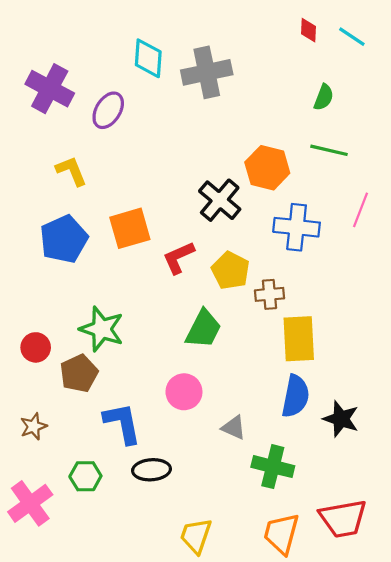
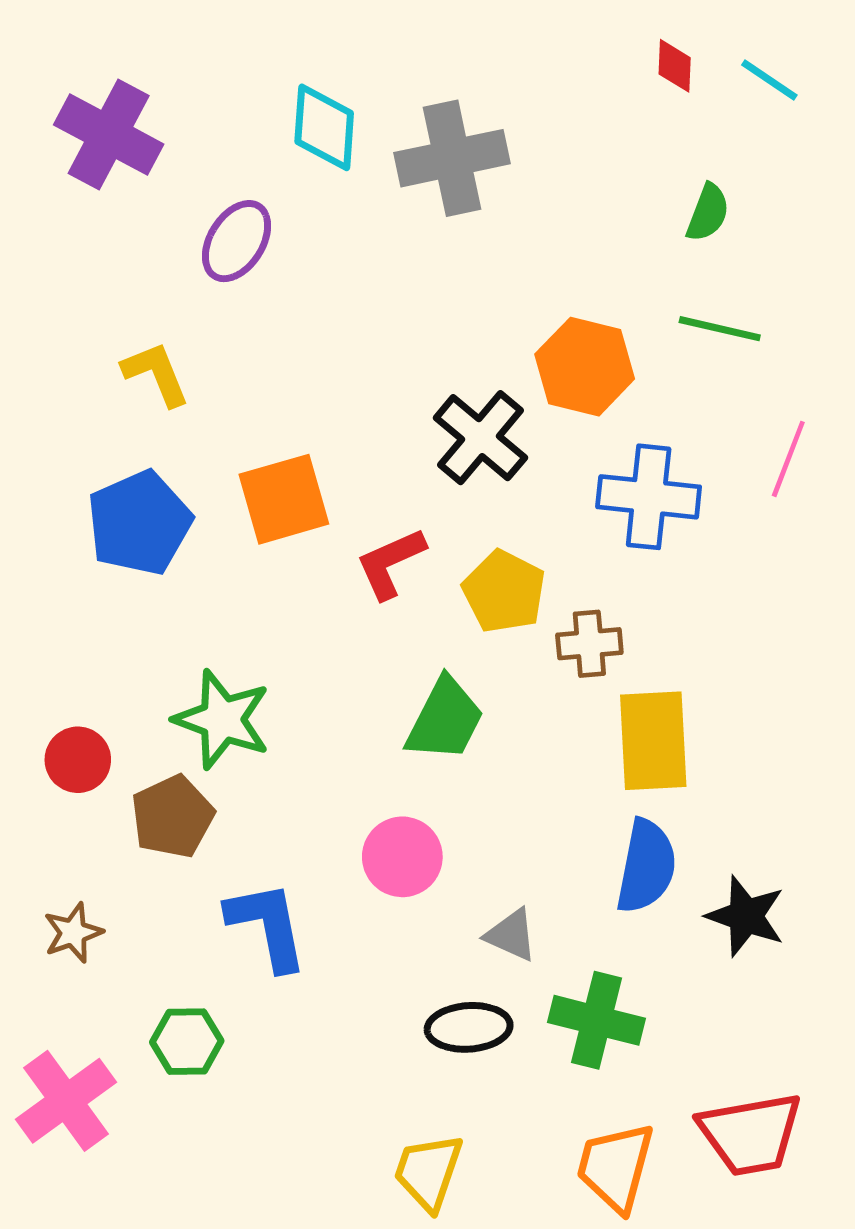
purple cross: (50, 89) -> (109, 134), moved
black ellipse: (151, 470) -> (469, 1027), moved

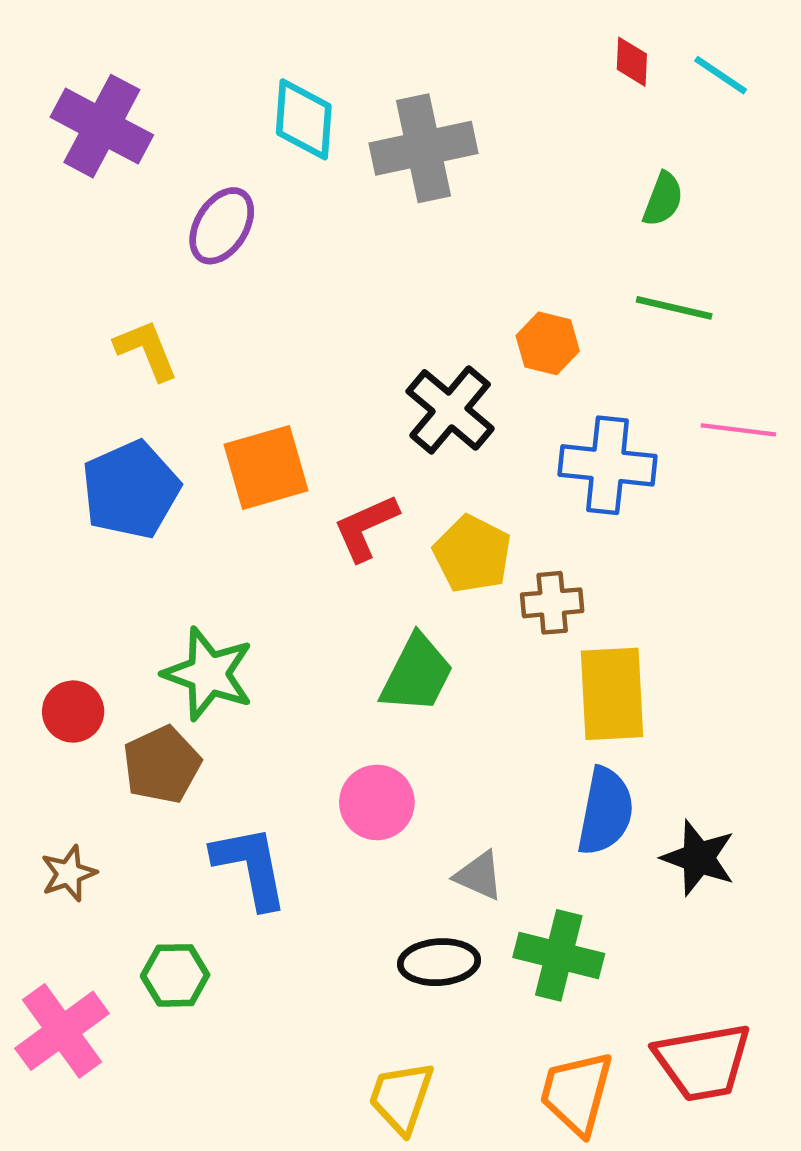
orange hexagon: (585, 367) -> (548, 343), size x0.7
pink line: (788, 459) -> (738, 430), turned 76

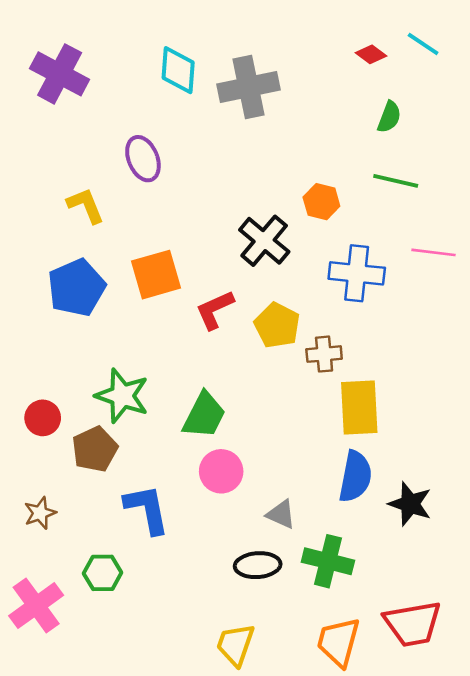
red diamond: (632, 62) -> (371, 54), moved, turned -56
purple ellipse: (222, 226) -> (143, 159), moved, turned -54
green trapezoid: (417, 674) -> (204, 415), moved

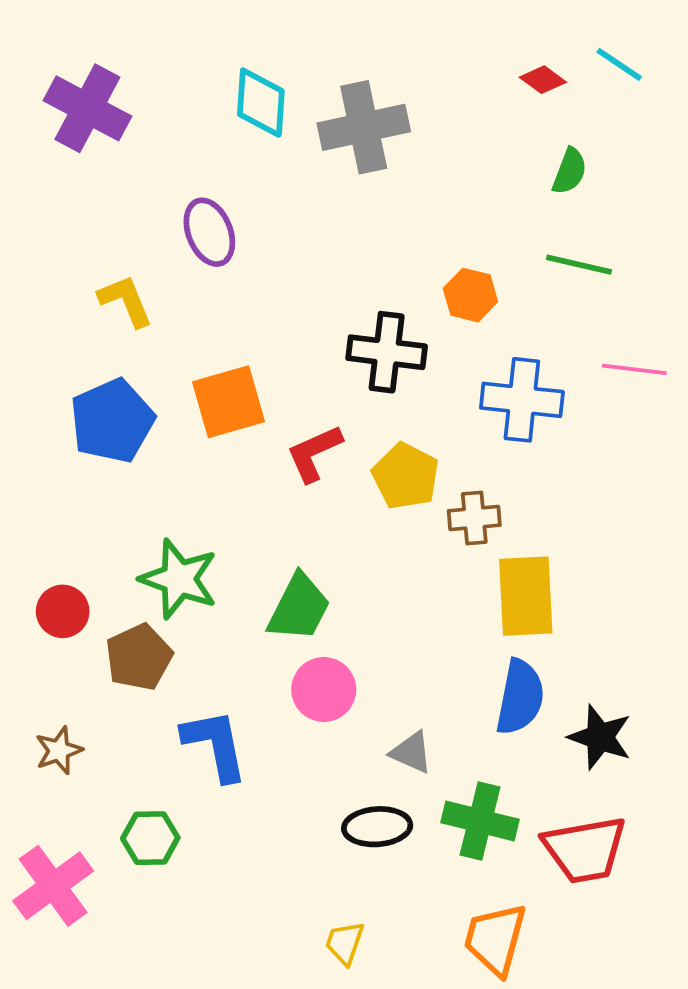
black cross: (264, 241) -> (387, 352), turned -33
red trapezoid: (413, 624) -> (585, 850), moved
yellow trapezoid: (235, 645) -> (345, 943), size x0.7

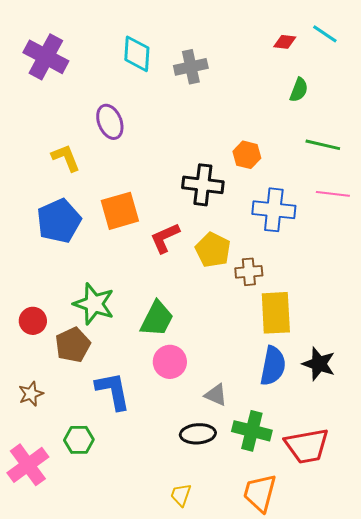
red diamond: (543, 80) -> (285, 42), turned -30
gray cross: (364, 127) -> (191, 67), size x0.7
green line: (579, 265) -> (323, 145), moved
black star: (600, 737) -> (319, 364), moved

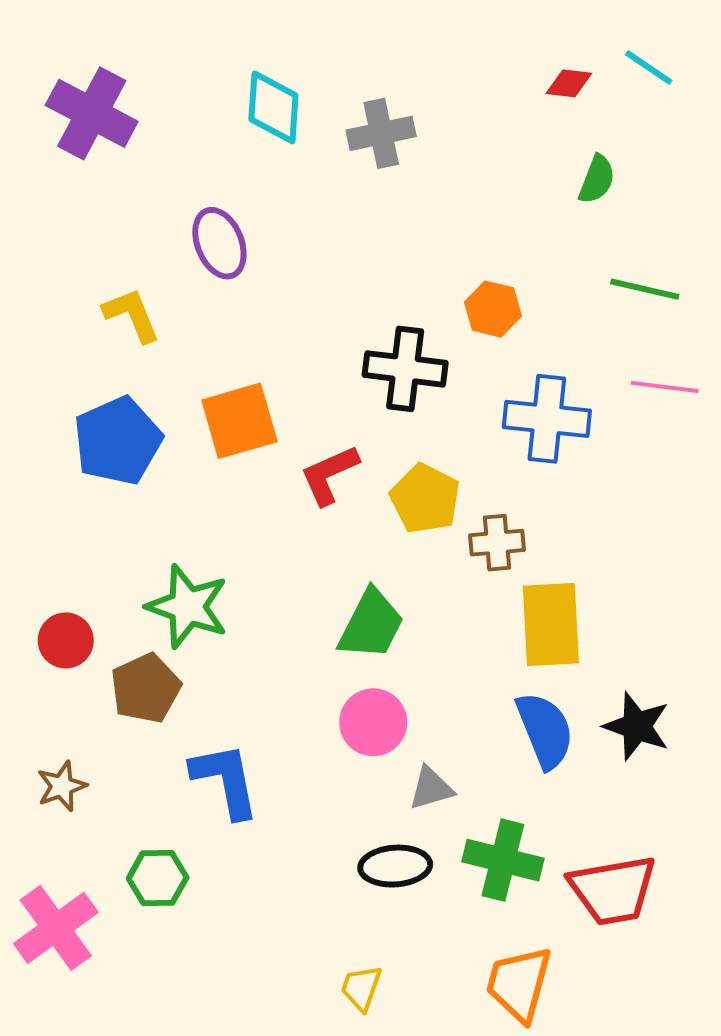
green trapezoid: (157, 319) -> (371, 624), moved
pink circle: (170, 362) -> (373, 722), moved
blue semicircle: (273, 366) -> (545, 730), turned -33
gray triangle: (216, 395) -> (431, 788), turned -40

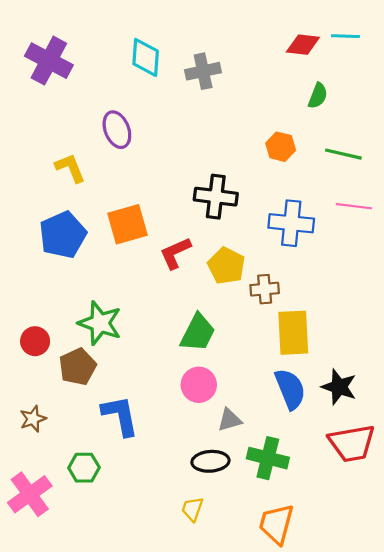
cyan line: (649, 67) -> (345, 36), turned -32
red diamond: (569, 83) -> (303, 45), size x1.4
orange hexagon: (493, 309) -> (281, 147), moved
red trapezoid: (613, 890) -> (352, 443), moved
yellow trapezoid: (361, 988) -> (192, 509), moved

